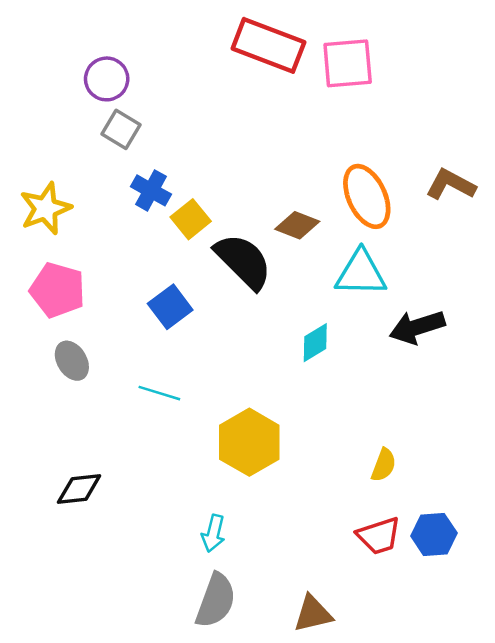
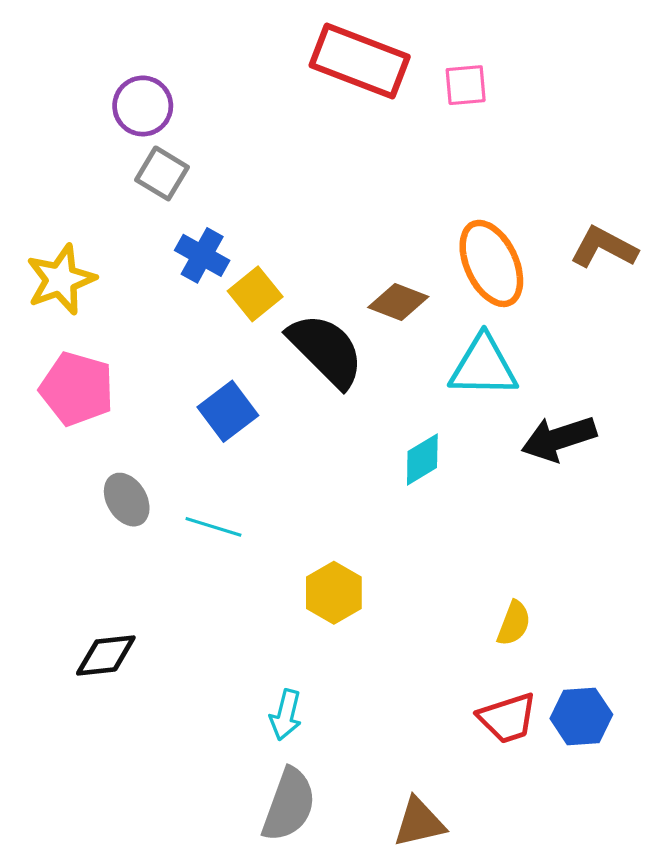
pink square: (348, 63) -> (466, 85), size x0.6
gray ellipse: (72, 361) -> (127, 500), moved
yellow hexagon: (249, 442) -> (334, 593), size x0.7

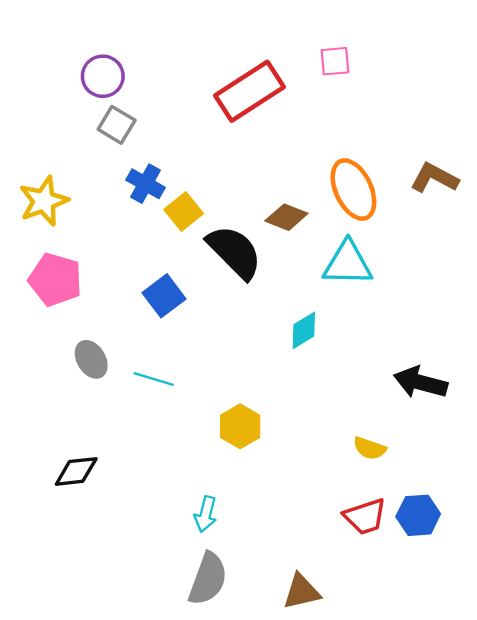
red rectangle: (360, 61) -> (249, 91), moved, turned -54
black arrow: (559, 439) -> (420, 382), moved, turned 33
yellow semicircle: (514, 623) -> (370, 448), turned 88

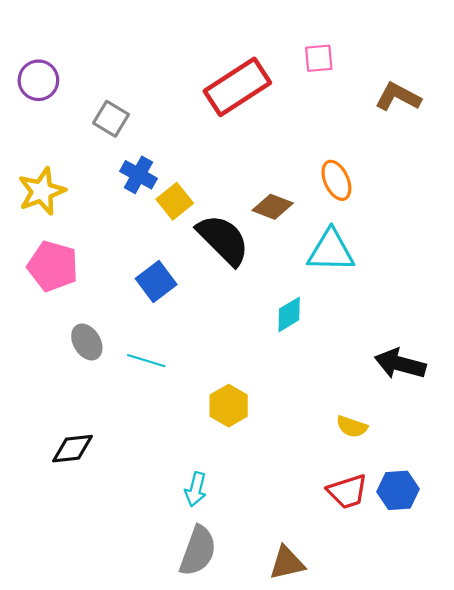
purple circle: (103, 76) -> (38, 80), moved
brown L-shape: (434, 178) -> (398, 97), moved
orange ellipse: (353, 189) -> (336, 180), size x0.7

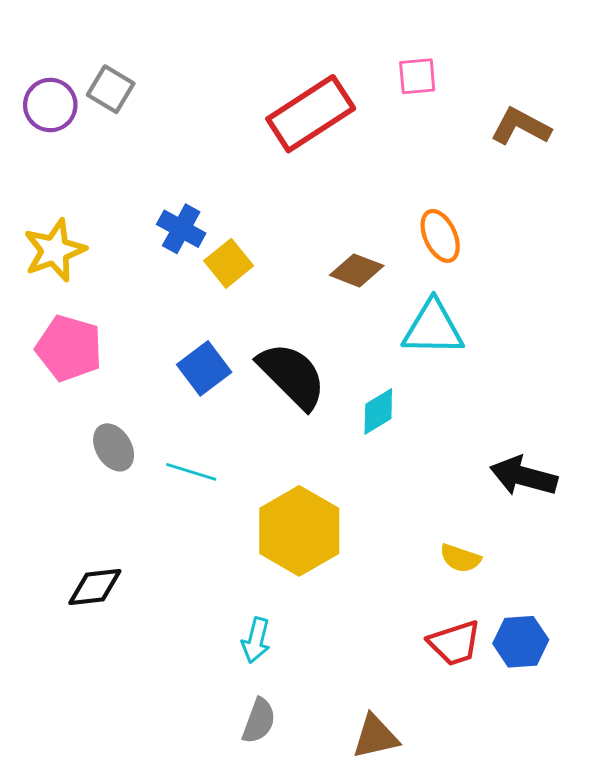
gray square: (111, 119) -> (111, 89), moved
black semicircle: (223, 240) -> (292, 375), moved
yellow hexagon: (229, 406) -> (299, 531), size x1.6
gray semicircle: (198, 551) -> (259, 721), size x0.7

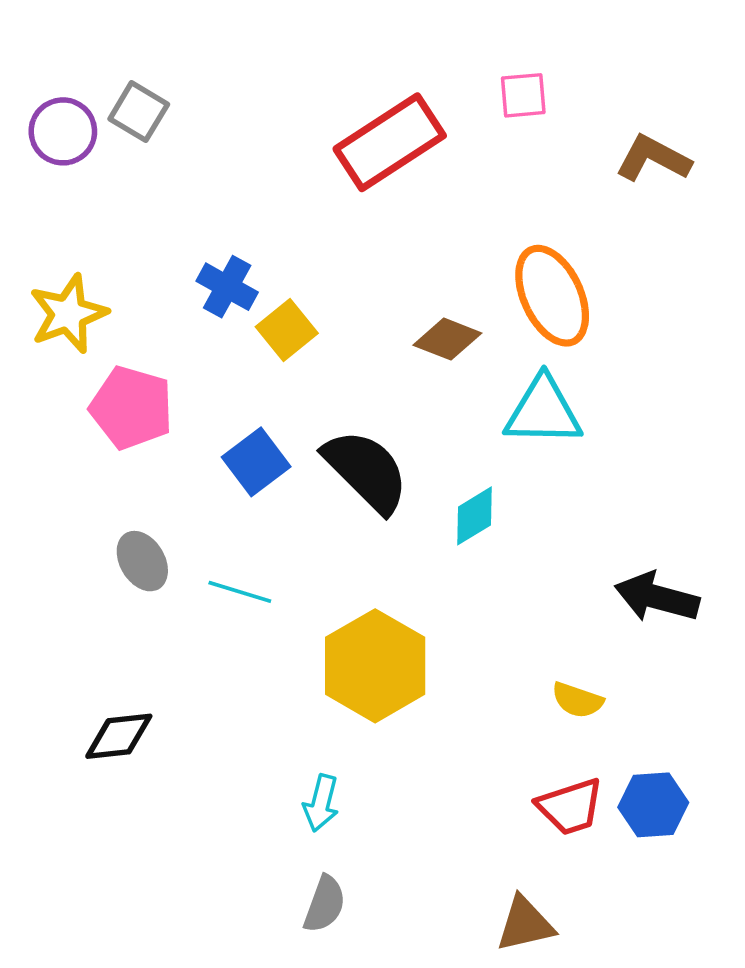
orange ellipse: (440, 236) -> (552, 296), size x1.5
pink pentagon: (69, 348) -> (131, 408), moved
brown triangle: (375, 737) -> (525, 924), moved

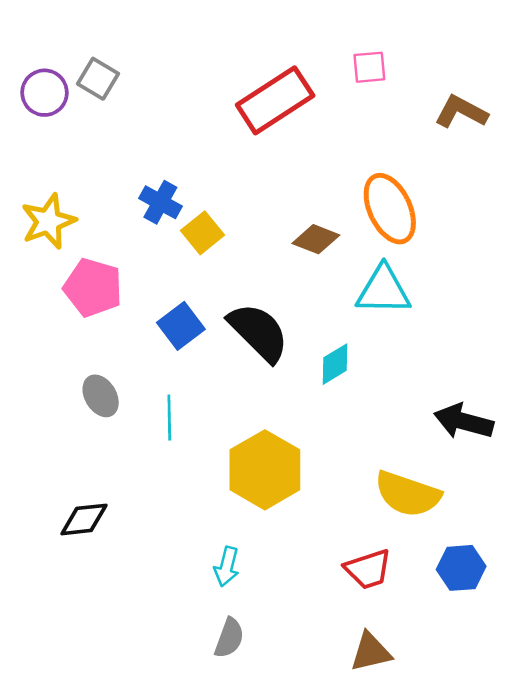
cyan line: (240, 592) -> (169, 418), turned 72
yellow semicircle: (577, 700) -> (408, 494), size x1.8
red trapezoid: (570, 807) -> (368, 569), moved

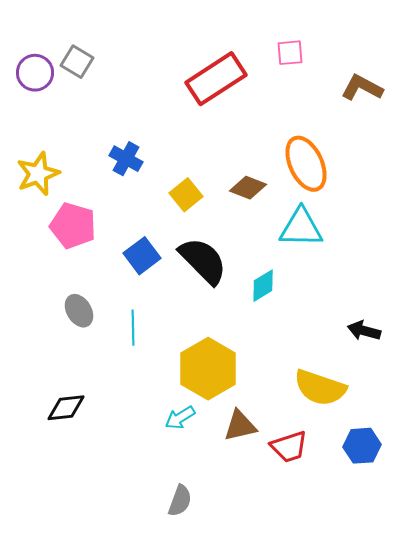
yellow square: (202, 233) -> (186, 195), moved
black arrow: (464, 421) -> (364, 331), size x0.7
cyan arrow: (227, 567) -> (180, 418), moved, turned 44
brown triangle: (371, 652) -> (240, 426), moved

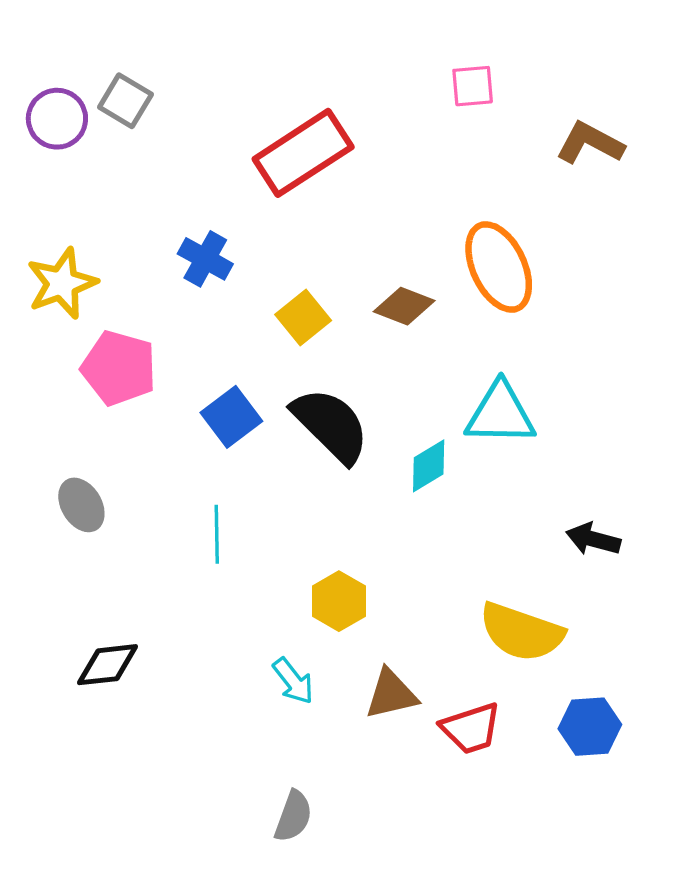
red rectangle: (216, 79) -> (303, 153), moved
cyan triangle: (301, 228) -> (500, 414), moved
gray ellipse: (79, 311) -> (81, 505), moved
yellow hexagon: (208, 369) -> (339, 601), size x0.6
cyan arrow: (180, 418) -> (293, 681), turned -96

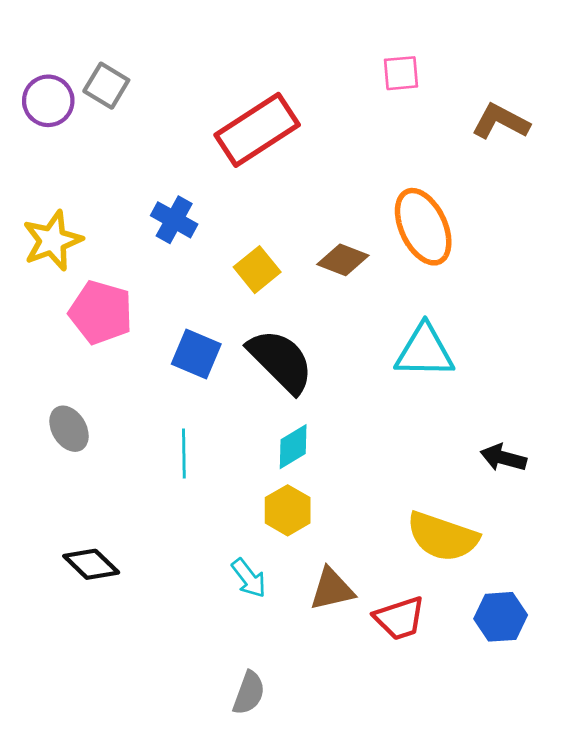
blue square: (231, 417) -> (196, 354), turned -30
cyan diamond: (429, 466) -> (293, 447), moved
black diamond: (107, 665) -> (91, 564), turned 50

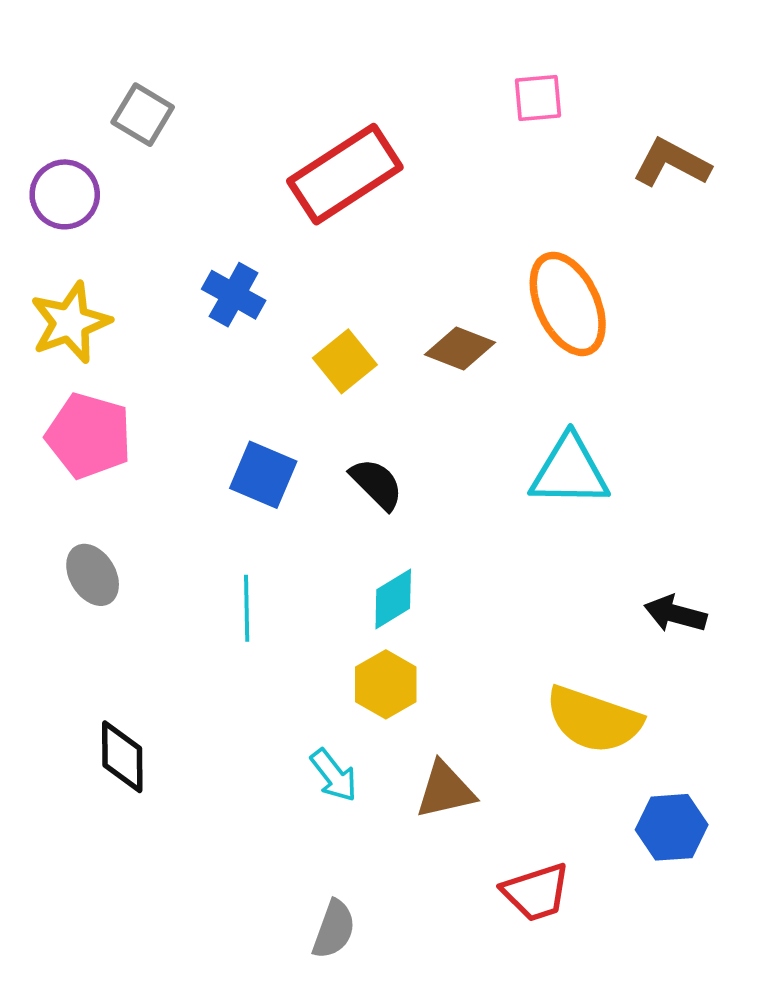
purple circle: (48, 101) -> (65, 194), moved
pink pentagon: (101, 312) -> (89, 436), moved
black semicircle: (281, 361) -> (377, 484), size x0.6
black diamond: (91, 564) -> (122, 757), turned 46
red trapezoid: (400, 618) -> (536, 892), moved

